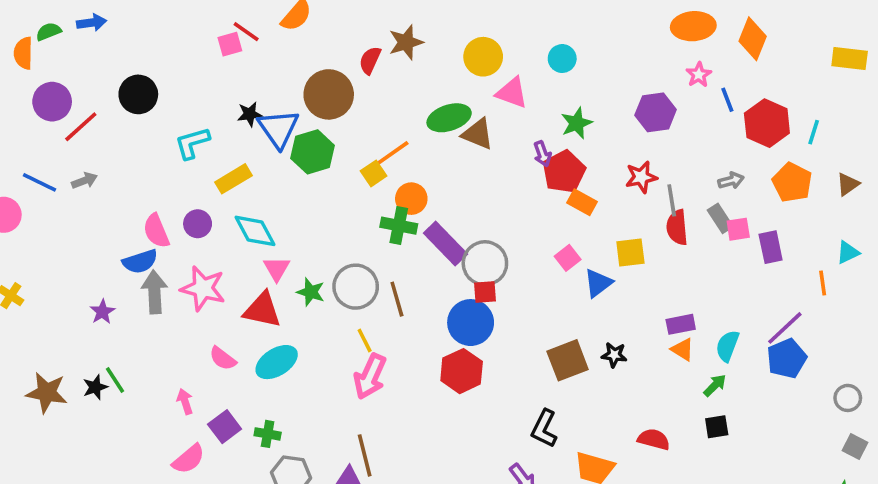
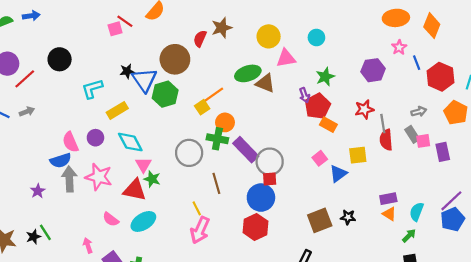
pink triangle: (512, 93) -> (286, 58), turned -30
gray circle: (356, 287) -> (189, 153), moved
green star: (311, 292) -> (152, 179), moved

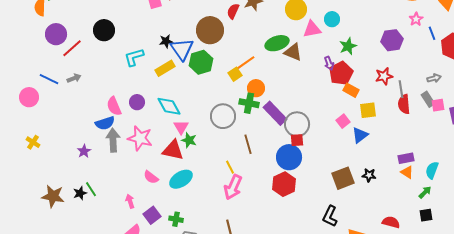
cyan circle: (316, 38) -> (332, 19), moved
yellow rectangle: (117, 110) -> (165, 68), moved
yellow square: (358, 155) -> (368, 110), moved

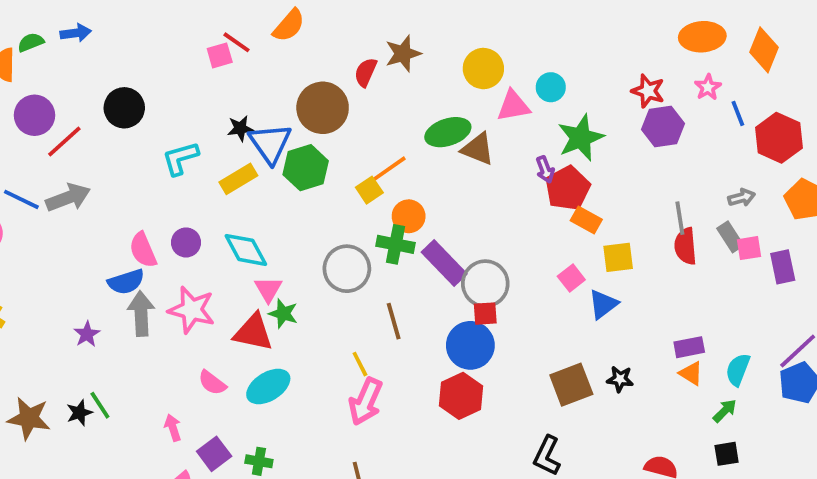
green star: (348, 46) -> (581, 138), size x1.4
red star: (384, 76) -> (648, 91), moved, turned 30
gray arrow: (74, 78) -> (68, 198), size x1.6

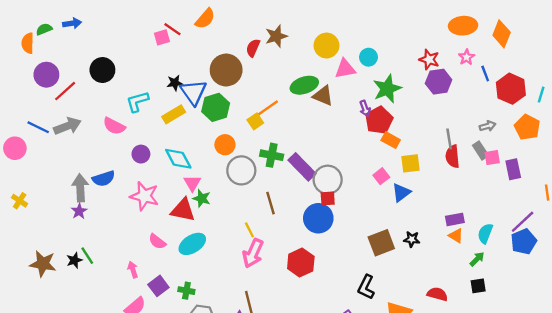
orange circle: (409, 216) -> (225, 145), moved
pink semicircle: (143, 250) -> (114, 126), moved, turned -40
gray arrow: (141, 314) -> (80, 188), moved
red hexagon: (461, 396) -> (301, 263), moved

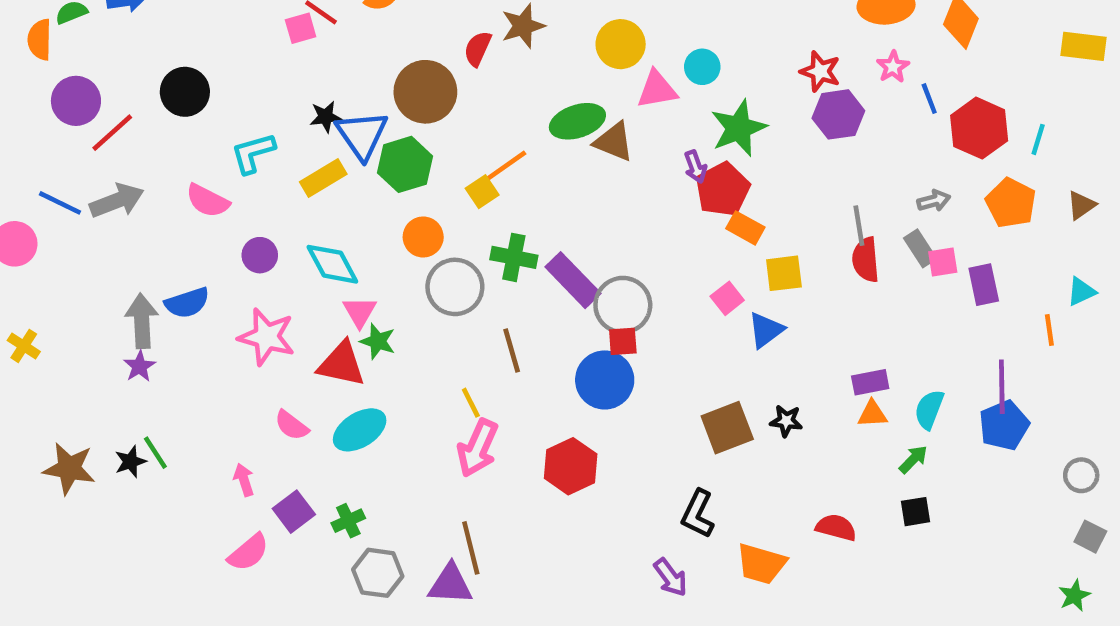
purple line: (523, 222) -> (1002, 387), turned -48
orange triangle: (456, 236) -> (872, 414), turned -35
green cross: (186, 291) -> (348, 521), turned -35

